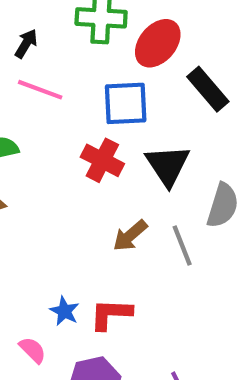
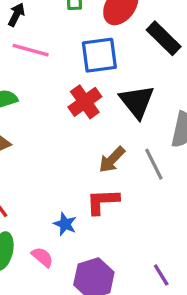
red cross: (102, 160) -> (85, 102), turned 32
red L-shape: (111, 314) -> (103, 201), moved

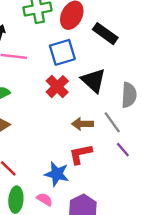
brown arrow: (112, 160) -> (82, 124), turned 54
blue star: (65, 224) -> (57, 174), size x1.5
purple line: (161, 275) -> (123, 150), moved

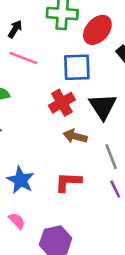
brown arrow: (82, 124) -> (75, 136), moved
blue star: (57, 174) -> (20, 180), moved

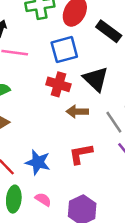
red cross: (62, 103) -> (58, 84), turned -30

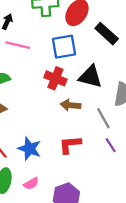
black triangle: (96, 79) -> (90, 77), turned -35
pink semicircle: (43, 199) -> (31, 184), turned 112

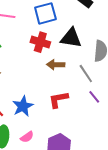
blue star: (30, 149) -> (23, 106), turned 30

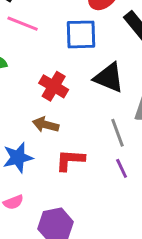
red cross: (40, 42) -> (54, 86), moved
brown arrow: (56, 65) -> (46, 125), moved

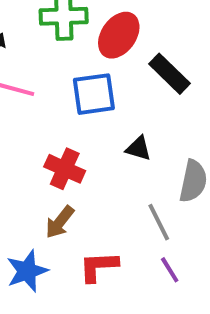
black triangle: (109, 78) -> (138, 148), size x0.6
brown arrow: (46, 125) -> (60, 222), turned -60

